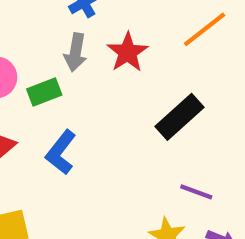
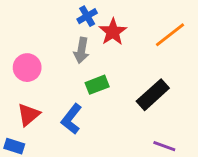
red star: (128, 52) -> (113, 32), moved
green rectangle: (44, 92) -> (97, 85), moved

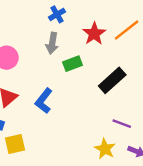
red star: (113, 32) -> (94, 34), moved
green rectangle: (97, 85) -> (73, 64), moved

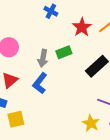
blue cross: (57, 14) -> (51, 11), turned -32
gray arrow: (52, 43) -> (43, 58), moved

